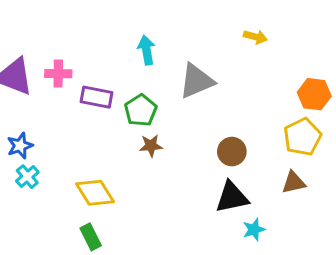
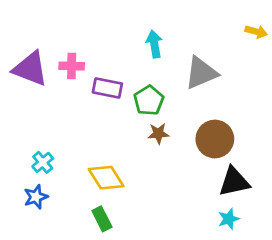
blue star: (20, 146) -> (36, 197), moved
brown circle: (232, 152) -> (215, 139), moved, size x1.4
cyan star: (254, 230) -> (229, 219), moved

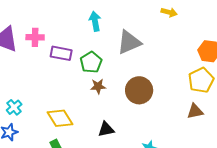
black triangle: (234, 182) -> (106, 129), moved, size x0.7

